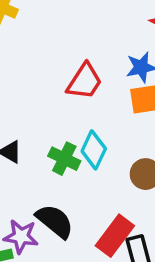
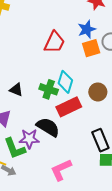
red rectangle: (115, 236) -> (69, 107), moved, turned 35

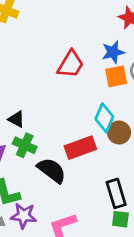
cyan diamond: (65, 82) -> (104, 118), moved
green cross: (49, 89) -> (25, 145), moved
purple star: (29, 139) -> (24, 216), moved

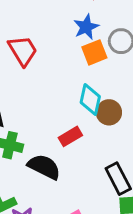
red trapezoid: (71, 64) -> (23, 51), moved, turned -52
red rectangle: (80, 148) -> (70, 136), size x0.7

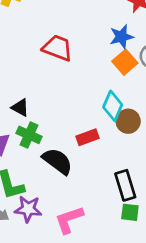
red trapezoid: (23, 51) -> (58, 48), turned -48
orange square: (94, 52) -> (125, 62), turned -30

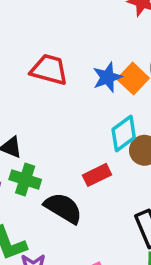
blue star: (122, 37) -> (107, 77), moved
cyan diamond: (113, 106) -> (124, 133), turned 36

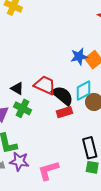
red trapezoid: (49, 70) -> (45, 85), moved
black semicircle: (63, 208) -> (63, 96), moved

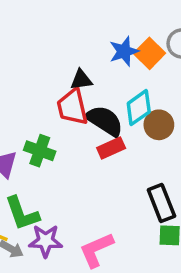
red trapezoid: (45, 85) -> (72, 107), turned -120
black triangle: (17, 88) -> (81, 80), moved, turned -32

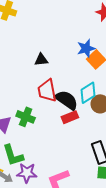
blue star: (124, 51) -> (86, 48), moved
black triangle: (81, 80) -> (41, 60), moved

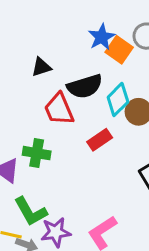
black semicircle: (67, 100) -> (85, 86), moved, turned 140

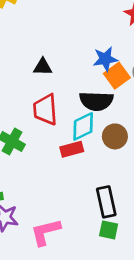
black semicircle: (85, 86) -> (96, 101), moved
cyan diamond: (118, 100) -> (83, 126), moved

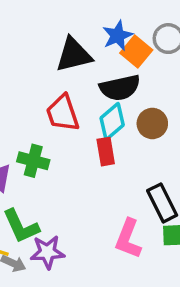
black triangle: (43, 67) -> (74, 55), moved, size x1.6
red rectangle: (72, 149) -> (106, 152), turned -70
pink L-shape: (46, 232) -> (128, 239), moved, turned -40

